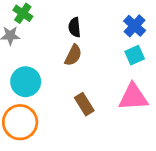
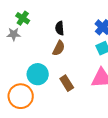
cyan circle: (26, 82) -> (38, 74), moved

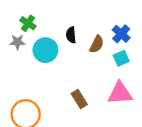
brown semicircle: (59, 48) -> (97, 44), moved
cyan circle: (38, 74) -> (45, 50), moved

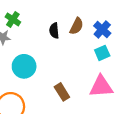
brown semicircle: (97, 44) -> (77, 26), moved
cyan circle: (45, 50) -> (24, 66), moved

